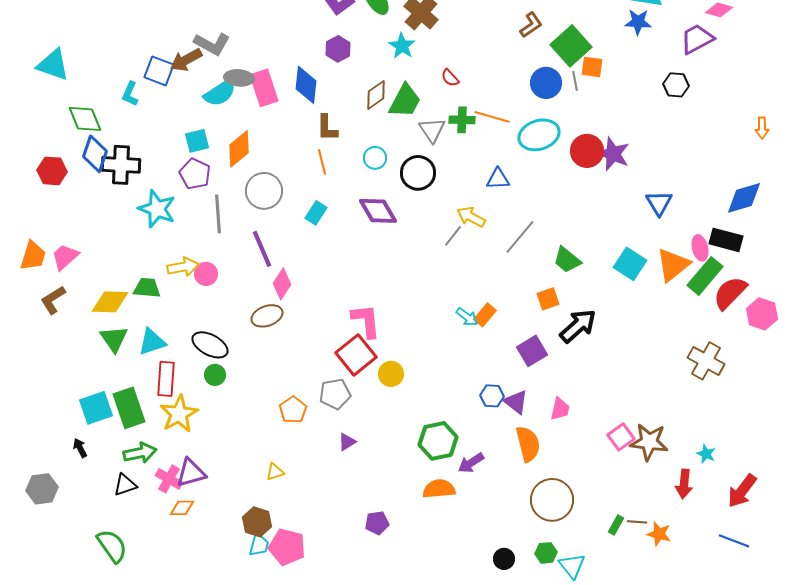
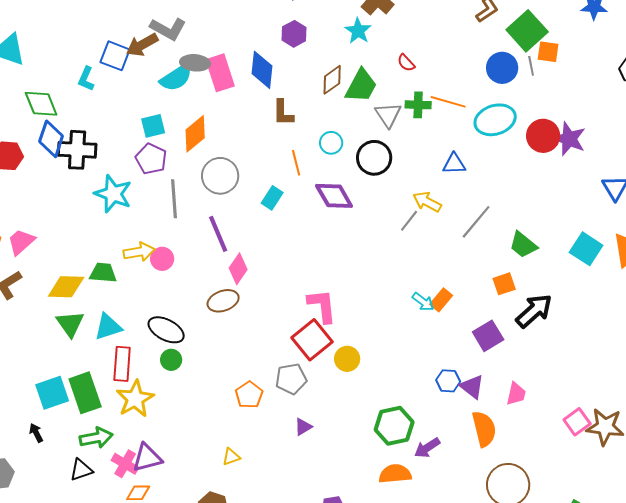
orange line: (322, 162) -> (296, 163), moved

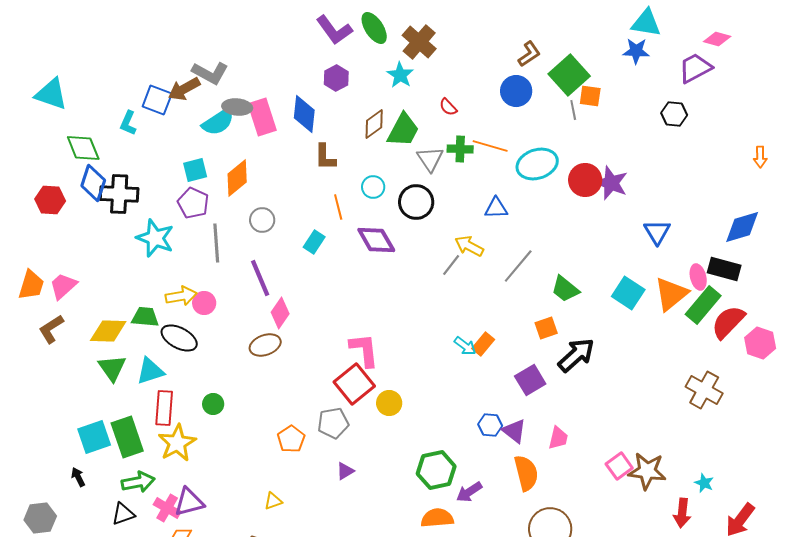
blue circle: (502, 68) -> (516, 91), moved
gray circle: (220, 176) -> (262, 220), size x0.7
black ellipse: (166, 330) -> (179, 338), moved

